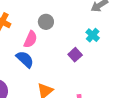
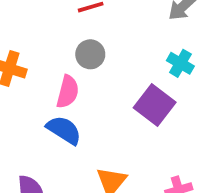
purple square: (75, 55) -> (155, 105), size x1.5

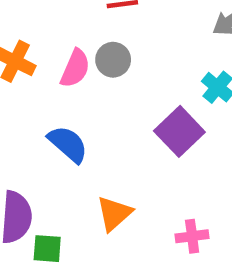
pink semicircle: (68, 92) -> (75, 68), moved

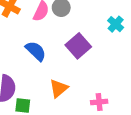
purple square: (179, 131) -> (78, 46), moved

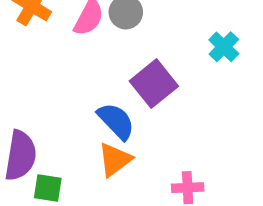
blue semicircle: (36, 51) -> (116, 121), moved

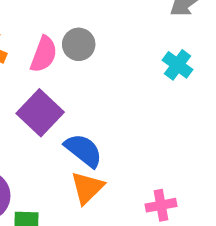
purple square: (154, 84) -> (40, 113), moved

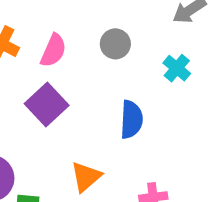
gray circle: (79, 44) -> (115, 44), moved
blue semicircle: (83, 150) -> (131, 120), moved, turned 51

